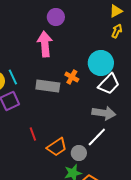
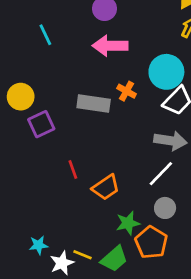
pink arrow: (45, 44) -> (110, 46), moved, turned -85
cyan line: (13, 77) -> (45, 35), moved
gray circle: (79, 153) -> (165, 208), moved

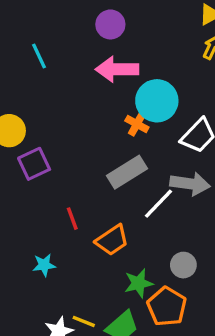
cyan circle: (166, 72) -> (157, 101), moved
gray rectangle: (94, 103) -> (127, 172), moved, turned -40
white line: (161, 174) -> (158, 204), moved
cyan star: (39, 245) -> (44, 265), moved

